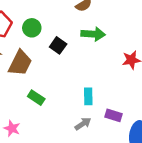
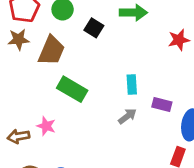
green rectangle: (36, 98) -> (72, 89), size x1.5

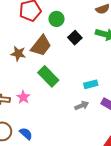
brown star: (19, 39) -> (18, 54), moved
cyan rectangle: (132, 85) -> (91, 84), turned 64

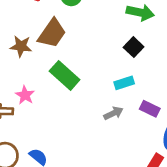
black square: (75, 38) -> (134, 47), moved
pink star: (23, 97) -> (25, 95), moved

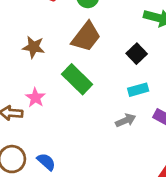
brown trapezoid: (52, 33) -> (86, 37), moved
black square: (134, 47) -> (137, 54), moved

